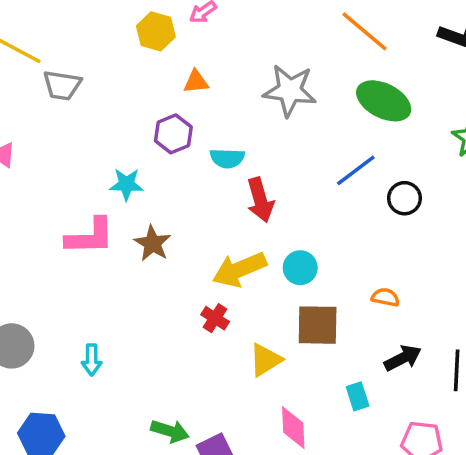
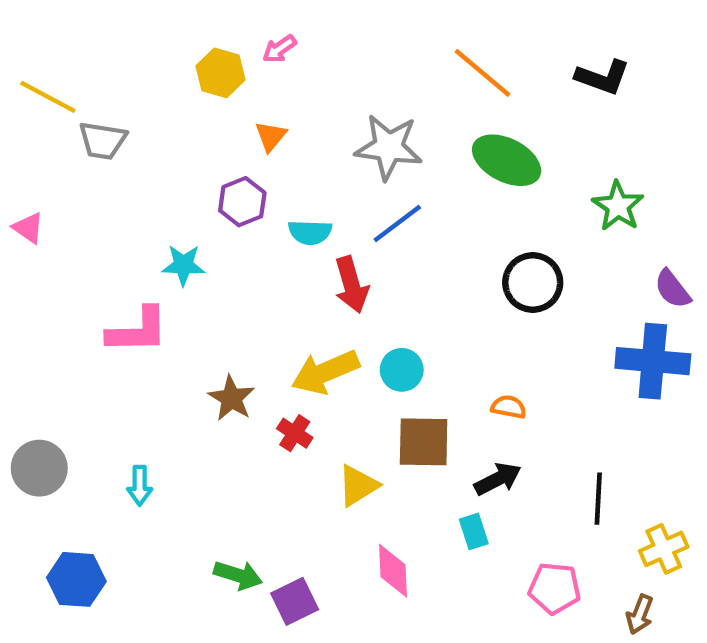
orange triangle: (196, 82) -> (271, 136), turned -44
blue line: (356, 170) -> (397, 224), moved
black circle: (404, 198) -> (533, 283), size x1.4
brown star: (152, 243) -> (231, 398), moved
black arrow: (403, 358) -> (498, 479), moved

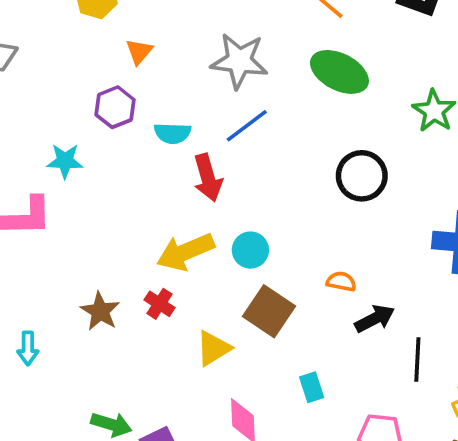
brown star: (231, 398) -> (100, 311), moved
brown square: (424, 442) -> (269, 311), turned 33
black arrow: (498, 479) -> (375, 319), moved

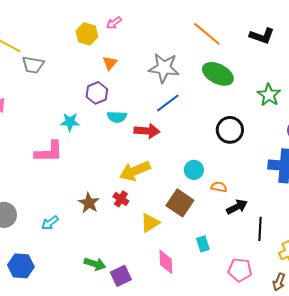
cyan semicircle: (172, 133) -> (117, 117), moved
red arrow: (208, 178) -> (147, 131), turned -70
cyan circle: (250, 250) -> (194, 170), moved
cyan arrow: (28, 348) -> (50, 223), turned 54

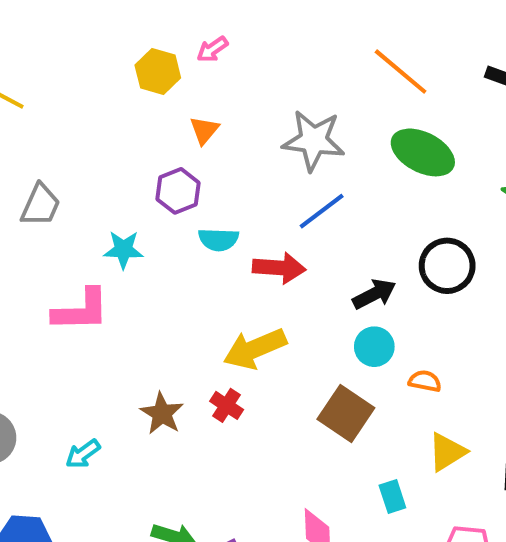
gray trapezoid: (33, 65) -> (40, 205), moved, turned -75
black arrow: (237, 207) -> (374, 294), moved
yellow triangle: (150, 223) -> (447, 452), moved

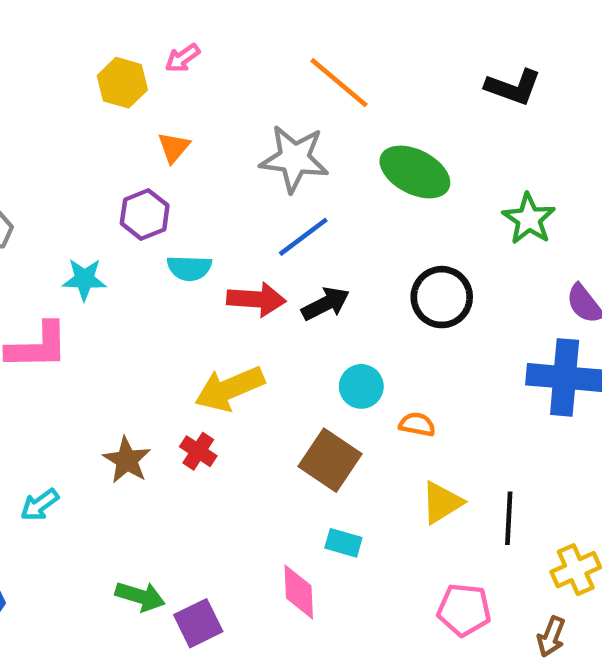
orange line: (401, 72) -> (339, 83), moved
black arrow: (374, 294) -> (326, 304), moved
cyan rectangle: (392, 496) -> (343, 543), moved, turned -56

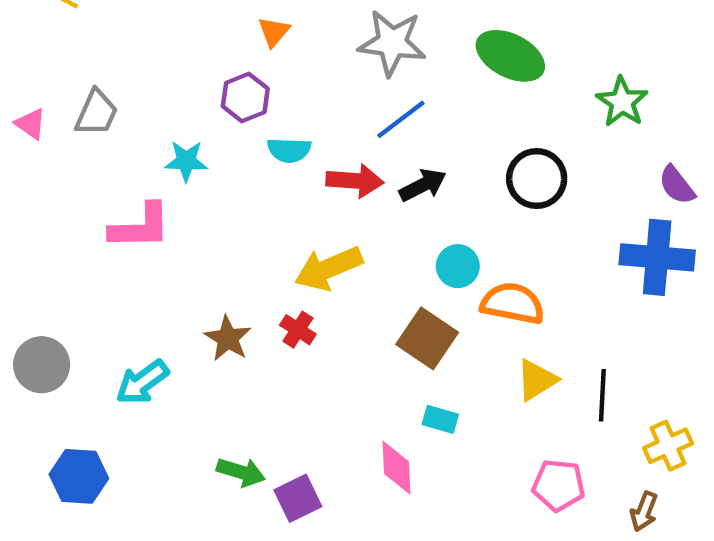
orange semicircle: (417, 424) -> (513, 303), size x1.8
cyan arrow: (40, 505) -> (142, 382), size x1.4

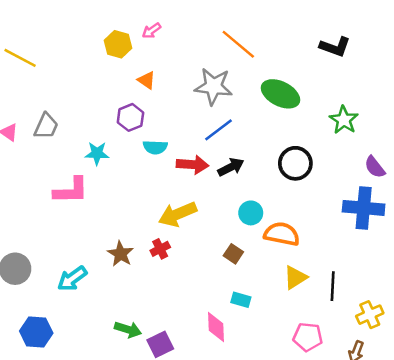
orange triangle: (274, 32) -> (147, 80), turned -36
red cross: (298, 330) -> (160, 249), turned 30
brown square: (427, 338) -> (233, 254), size x0.6

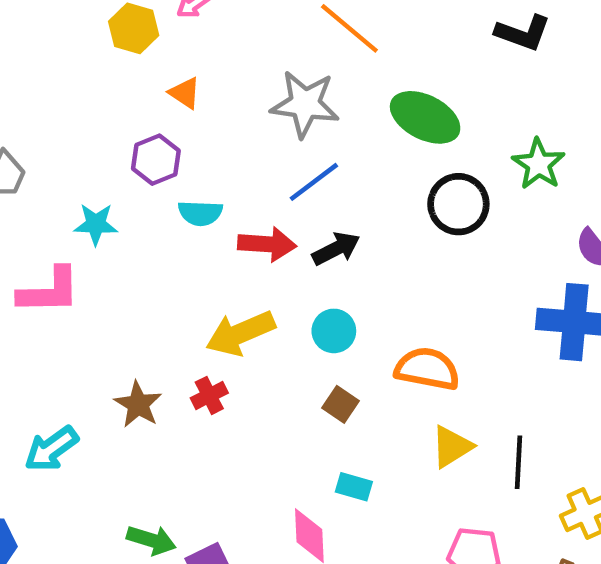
black circle: (295, 163) -> (458, 204), moved
cyan circle: (251, 213) -> (334, 331), moved

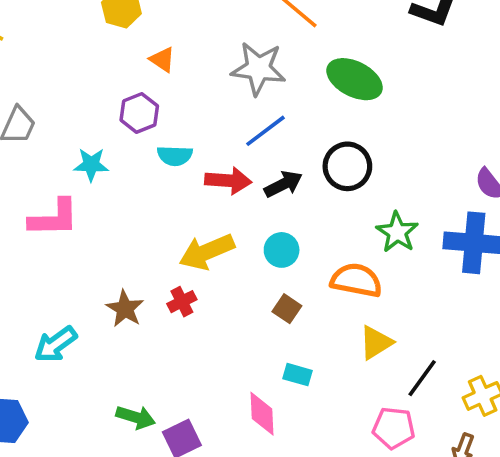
green star: (539, 164) -> (397, 232), moved
black circle: (458, 204) -> (347, 166), moved
black line: (519, 462) -> (422, 378), moved, turned 33

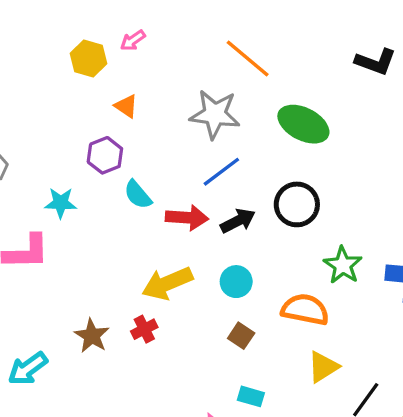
cyan semicircle: (175, 156) -> (138, 195), turned 48

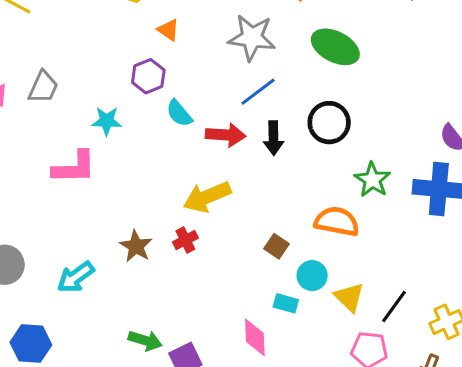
black arrow: (238, 221) -> (273, 138), turned 116
cyan circle: (236, 282) -> (312, 276), moved
yellow triangle: (323, 367) -> (349, 297), moved, turned -44

